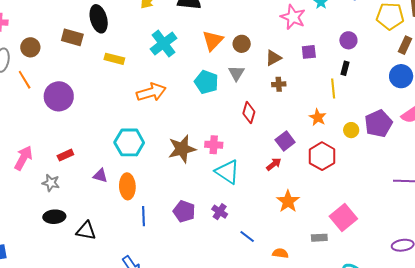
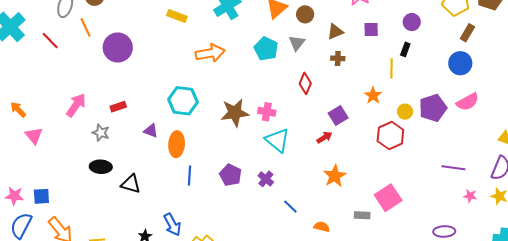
red hexagon: (322, 156) -> (390, 135), moved

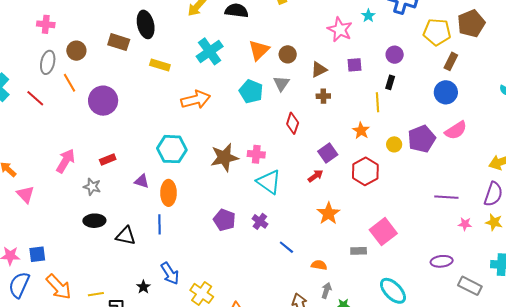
red hexagon: (390, 135) -> (365, 171), moved
blue line: (189, 175) -> (159, 224), moved

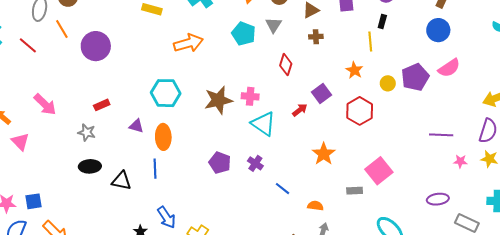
pink arrow: (66, 161) -> (45, 104), moved, turned 105
red arrow: (316, 176) -> (300, 110), moved

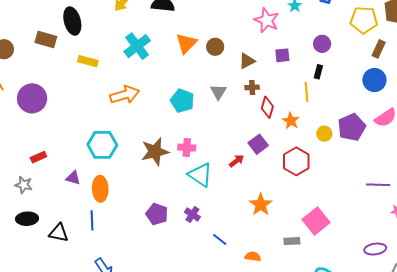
gray triangle: (274, 25) -> (218, 92), moved
cyan pentagon: (244, 34) -> (182, 101), moved
red diamond: (286, 65) -> (267, 107), moved

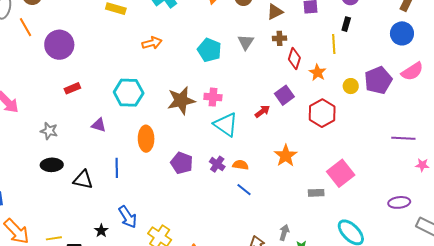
orange arrow: (125, 95) -> (152, 43), size x0.7
red rectangle: (38, 157) -> (72, 88), moved
orange ellipse: (100, 189) -> (146, 139), moved
orange semicircle: (253, 256) -> (241, 165), moved

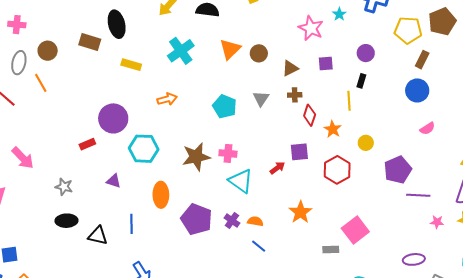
purple circle: (59, 45) -> (113, 118), moved
pink semicircle: (412, 71) -> (427, 128), size x0.7
purple pentagon: (378, 80) -> (398, 170), moved
purple square: (284, 95) -> (299, 152), turned 30
purple pentagon: (182, 163) -> (196, 219), size x1.4

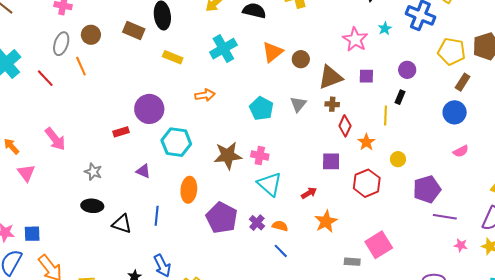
brown triangle: (290, 68) -> (330, 77), size x1.5
red arrow: (277, 168) -> (309, 193), moved

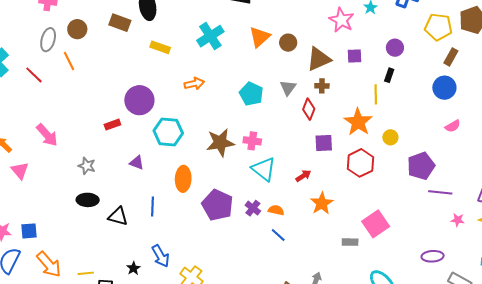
red diamond: (345, 126) -> (309, 109), moved
orange star: (366, 142) -> (358, 122), size x1.6

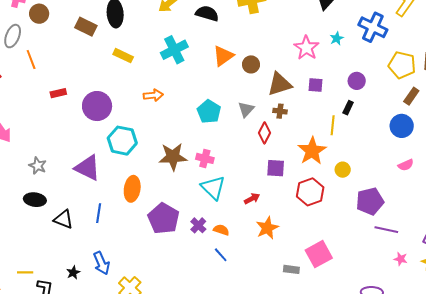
brown circle: (77, 29) -> (39, 14), moved
red rectangle: (112, 125) -> (58, 93), moved
purple triangle: (137, 163) -> (88, 168), size x1.8

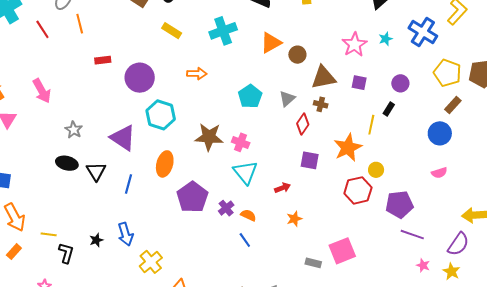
red hexagon: (310, 192) -> (358, 190), moved
black triangle: (63, 219) -> (96, 171), moved, turned 30
orange star: (267, 228) -> (294, 219), size x0.7

